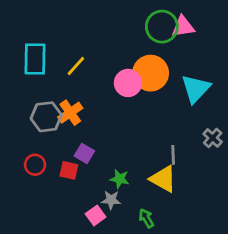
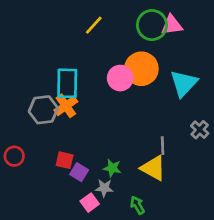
cyan rectangle: (35, 59) -> (67, 83), moved
yellow line: (76, 66) -> (94, 25), moved
purple square: (84, 153) -> (79, 172), moved
red circle: (35, 165) -> (14, 156), moved

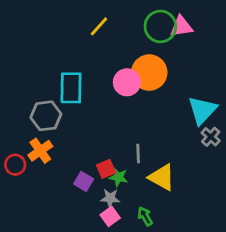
cyan triangle: (184, 83) -> (202, 110), moved
orange cross: (66, 106) -> (40, 151), moved
gray line: (163, 146) -> (138, 154), moved
red square: (65, 160) -> (106, 169), moved, turned -36
pink square: (90, 203) -> (110, 216), moved

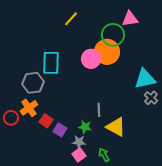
green circle: (160, 26) -> (113, 35), moved
cyan triangle: (202, 110) -> (145, 79), turned 35
red square: (106, 169) -> (46, 121), moved, turned -32

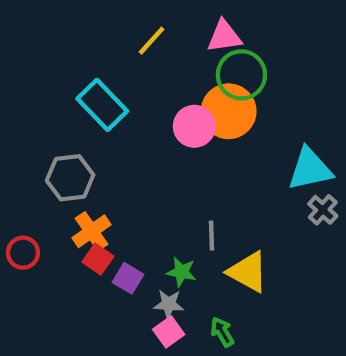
pink triangle: (130, 19) -> (224, 36), moved
cyan rectangle: (51, 63) -> (102, 105), moved, turned -45
orange cross: (29, 108) -> (92, 231), moved

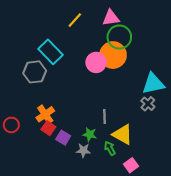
gray hexagon: (70, 178) -> (35, 72), moved
gray cross: (323, 210) -> (148, 104), moved
pink square: (169, 332) -> (131, 165), moved
green arrow: (222, 332) -> (110, 148), moved

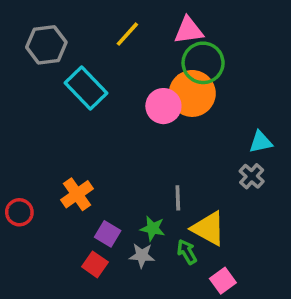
gray hexagon: (35, 72) -> (46, 45), moved
cyan triangle: (153, 84) -> (261, 142), size x0.6
red square: (48, 128) -> (95, 264), moved

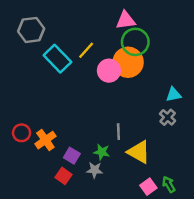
yellow line: (127, 34) -> (86, 50), moved
orange cross: (77, 194) -> (45, 140), moved
red circle: (19, 212) -> (22, 133), moved
green arrow: (187, 252) -> (169, 184), moved

